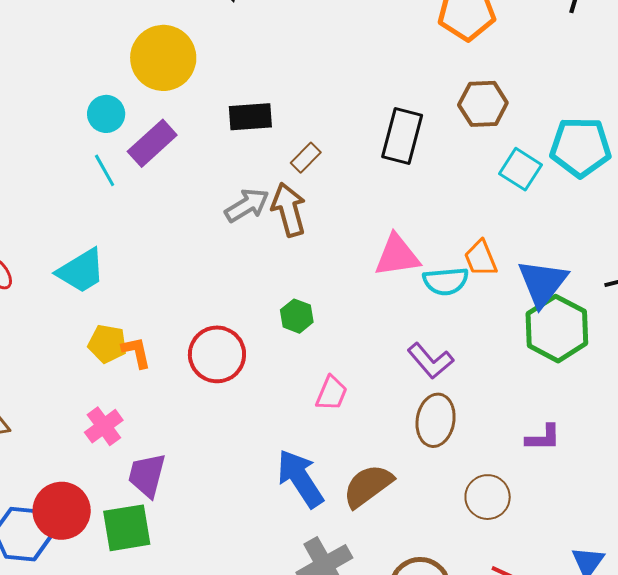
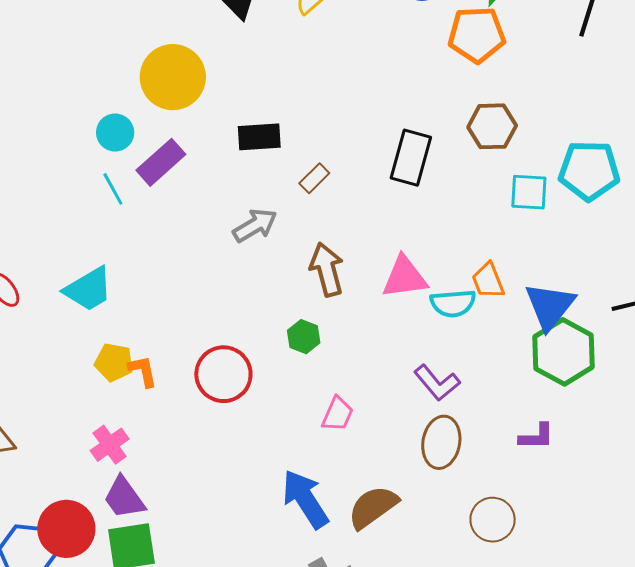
cyan square: (521, 169) -> (529, 192), turned -30
brown arrow: (289, 210) -> (327, 269), moved
purple L-shape: (543, 438) -> (536, 437), moved
purple trapezoid: (147, 475) -> (124, 498), moved, turned -51

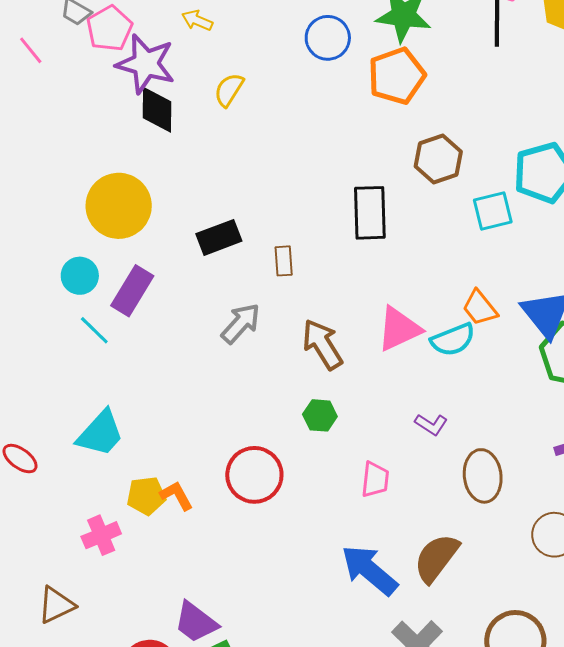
brown rectangle: (314, 178) -> (284, 261), turned -32
purple L-shape: (437, 383) -> (431, 424), moved, size x0.7
pink cross: (110, 445) -> (101, 535), moved, turned 30

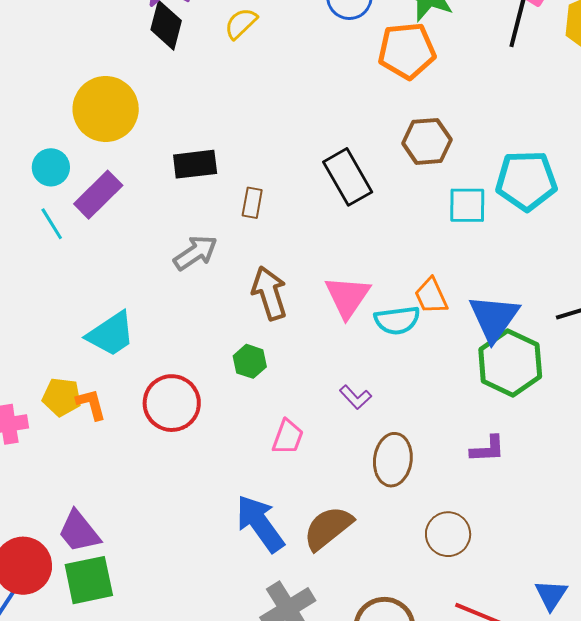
black rectangle: (370, 213) -> (348, 177), turned -42
pink triangle: (399, 329) -> (347, 297), turned -45
cyan trapezoid: (100, 433) -> (111, 334), moved

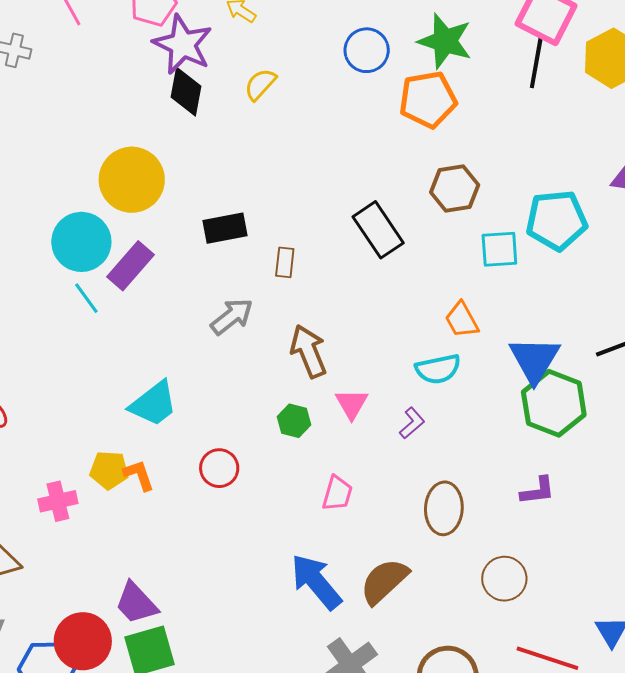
cyan circle: (51, 167) -> (81, 242), size x1.6
orange trapezoid: (431, 296) -> (462, 320), moved
pink triangle: (347, 297) -> (352, 404), moved, size x0.7
purple L-shape: (355, 397) -> (412, 423), moved, turned -84
red circle: (172, 403) -> (219, 468), size x0.7

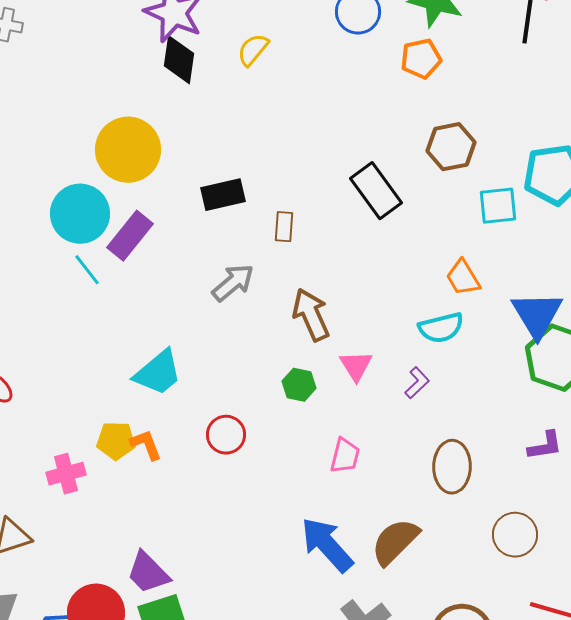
orange pentagon: (428, 99) -> (421, 59), size x0.7

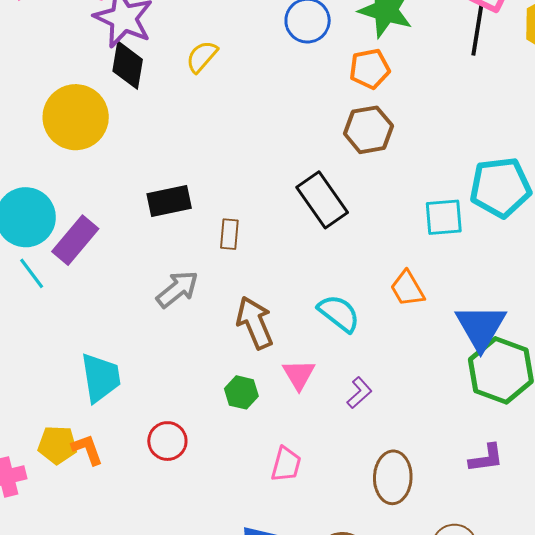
brown hexagon: (451, 147) -> (368, 130), moved
yellow circle: (128, 150) -> (76, 117), moved
cyan semicircle: (441, 328) -> (339, 313), moved, turned -129
cyan trapezoid: (158, 373) -> (101, 378), turned -60

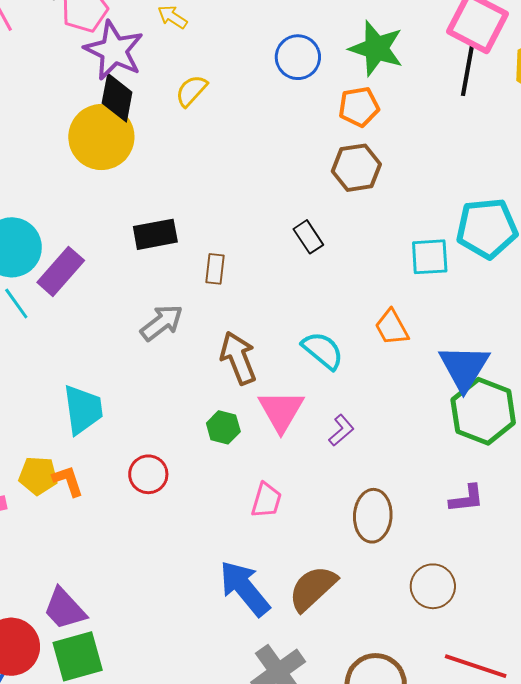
yellow circle: (76, 117) -> (101, 137), moved
black rectangle: (322, 200) -> (308, 237), size x0.6
pink triangle: (299, 375) -> (281, 411), size x1.4

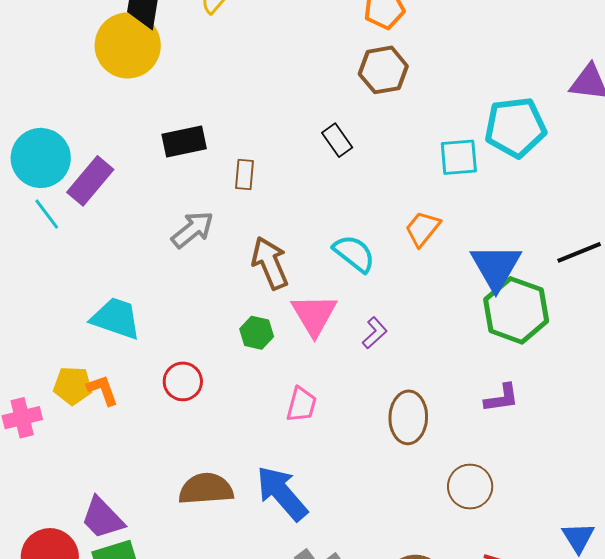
orange trapezoid: (392, 327) -> (423, 229), turned 69
cyan trapezoid: (83, 409) -> (116, 318), turned -62
brown semicircle: (313, 588) -> (206, 489), moved, turned 40

